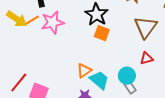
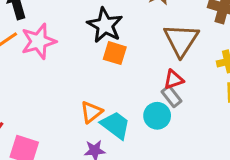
red triangle: (147, 58) -> (174, 80), moved
gray rectangle: (130, 87) -> (172, 96), moved

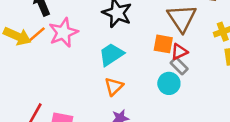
orange square: (115, 53) -> (163, 44), moved
cyan trapezoid: (115, 125) -> (111, 54), moved, turned -64

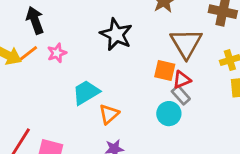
pink star: (63, 33) -> (57, 53), size x0.6
cyan trapezoid: (111, 54) -> (86, 92), moved

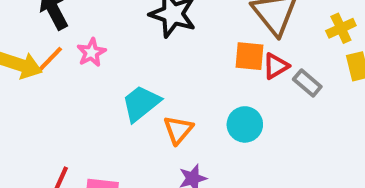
gray rectangle: (181, 95) -> (307, 83), moved
cyan circle: (169, 114) -> (245, 124), moved

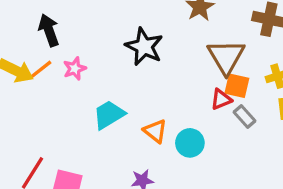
orange square: (250, 56) -> (237, 86), moved
orange triangle: (178, 130) -> (155, 131), moved, turned -40

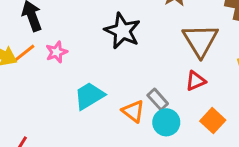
orange square: (237, 86) -> (213, 121), moved, turned 30
gray rectangle: (245, 117) -> (158, 99), moved

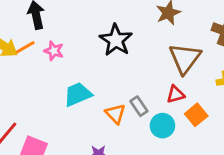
pink star: (57, 52) -> (54, 51), turned 30
orange square: (213, 121) -> (196, 115), moved
cyan circle: (166, 122) -> (162, 126), moved

